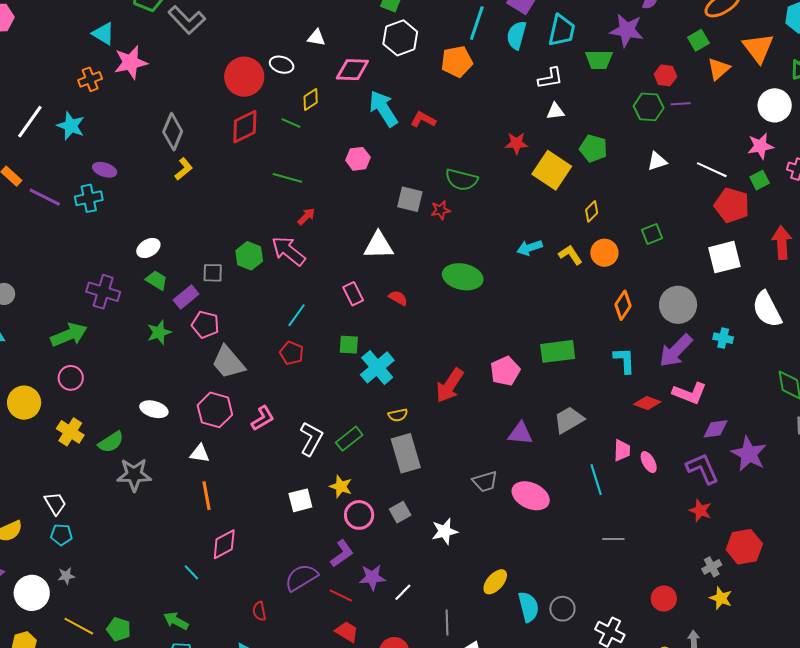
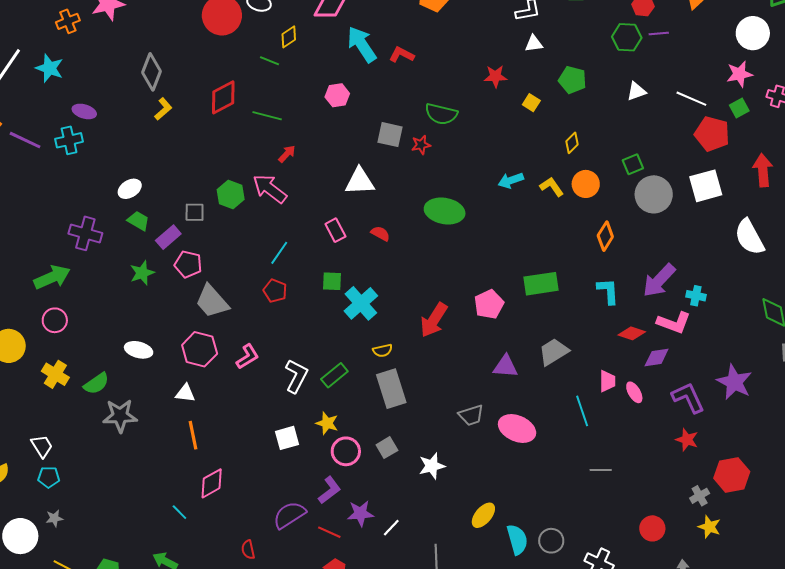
red diamond: (245, 127) -> (223, 97), moved
yellow square: (552, 170) -> (531, 103), size x0.5
gray circle: (678, 305) -> (654, 194), moved
cyan cross: (723, 338) -> (696, 296), moved
purple diamond: (716, 429) -> (657, 357), moved

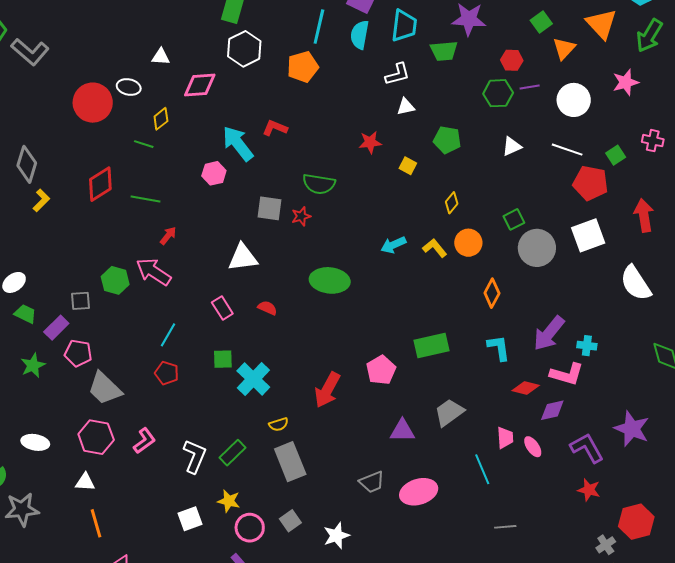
white circle: (753, 33) -> (574, 100), moved
cyan arrow: (362, 44) -> (238, 144), moved
pink star: (740, 74) -> (626, 82), moved
pink ellipse: (517, 428) -> (419, 492), turned -36

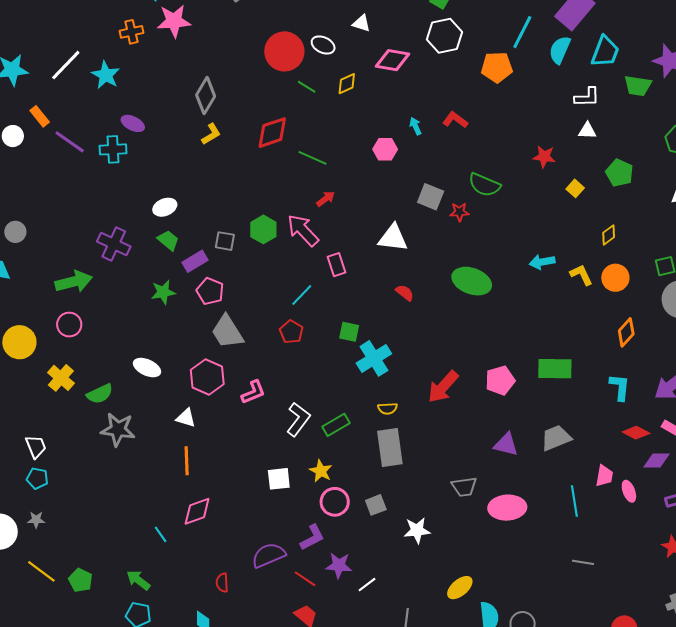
green line: (144, 144) -> (307, 87), moved
cyan arrow: (238, 144) -> (416, 126), size x0.5
pink rectangle: (222, 308) -> (337, 265), moved

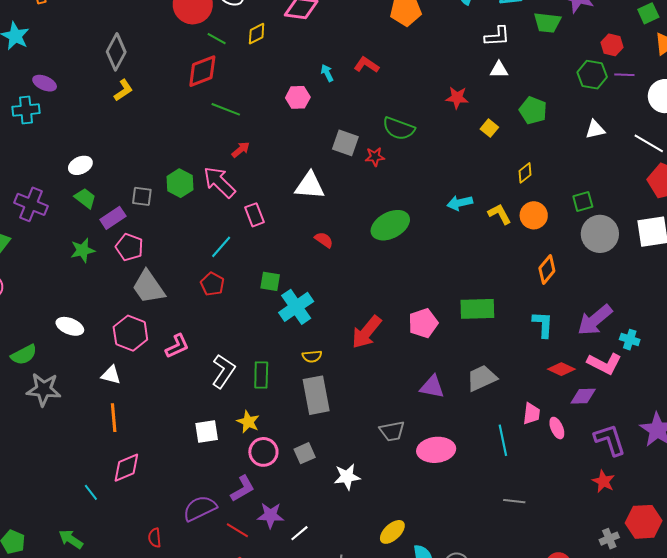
red diamond: (272, 133) -> (202, 71), moved
green ellipse: (472, 281) -> (390, 225), turned -45
green rectangle: (336, 425) -> (261, 375), turned -56

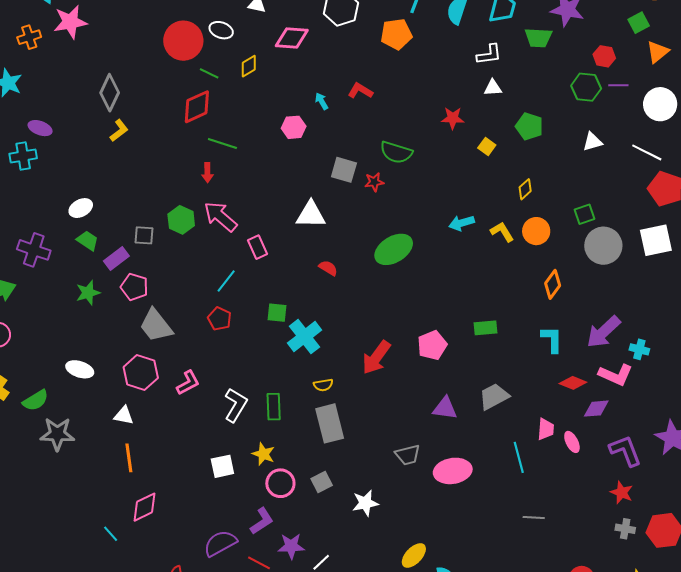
red arrow: (241, 150) -> (207, 173), moved, turned 132
green rectangle: (477, 309) -> (486, 328), size x0.7
gray cross: (609, 539) -> (625, 529), moved, turned 36

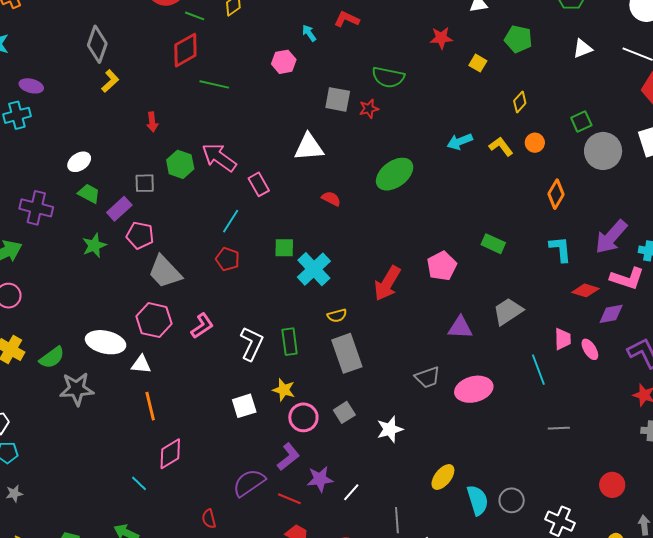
red arrow: (207, 173) -> (152, 122), moved
orange circle: (536, 231) -> (535, 143), size x0.7
green rectangle: (486, 328) -> (493, 244), turned 35
white ellipse: (80, 369) -> (106, 342), moved, size x1.4

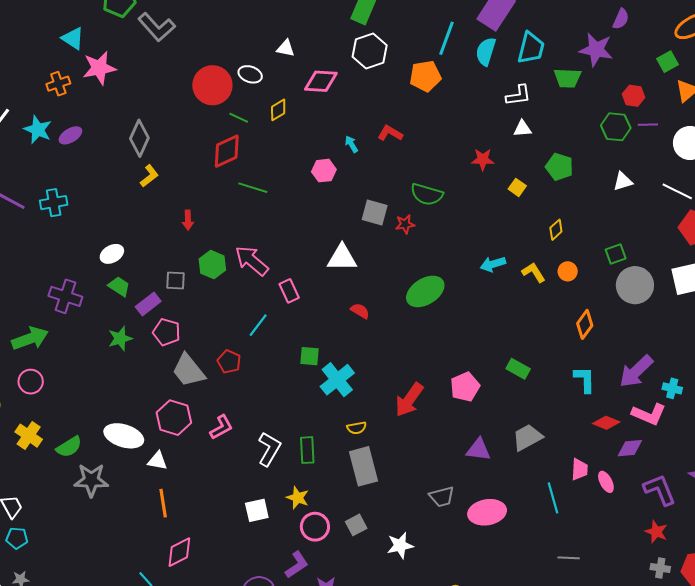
purple ellipse: (31, 86) -> (70, 135), moved, turned -50
red pentagon: (228, 259) -> (229, 362), moved

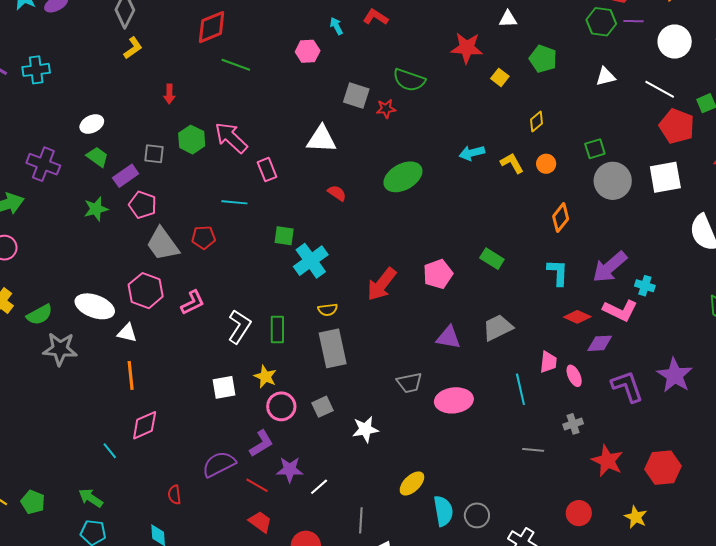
red star: (483, 159) -> (467, 48), size x1.4
cyan line: (258, 325) -> (234, 202), turned 55
red pentagon: (229, 362) -> (204, 237), turned -30
red star: (656, 532) -> (607, 461), moved, size x1.4
gray cross: (660, 568) -> (573, 424), moved, turned -30

